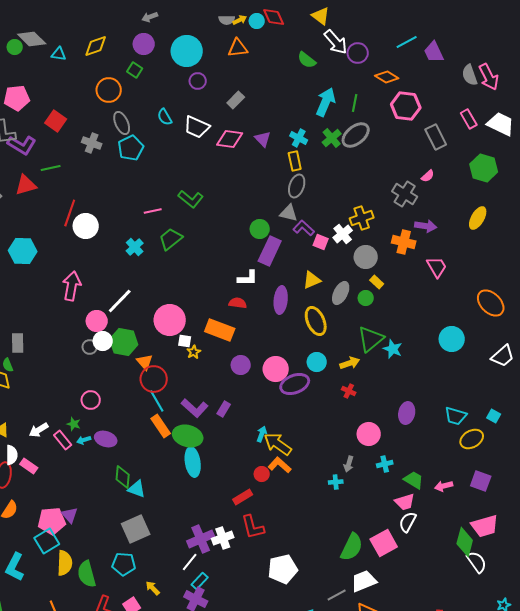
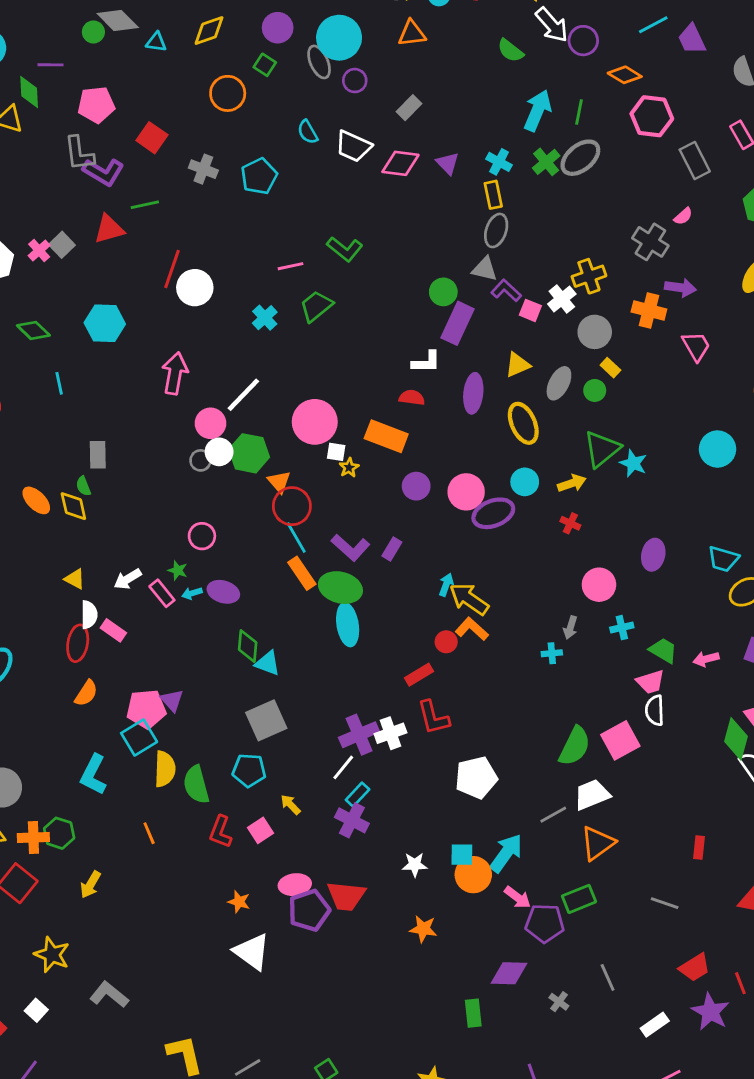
gray ellipse: (122, 123) -> (319, 62), moved
white semicircle: (408, 522) -> (655, 710), turned -30

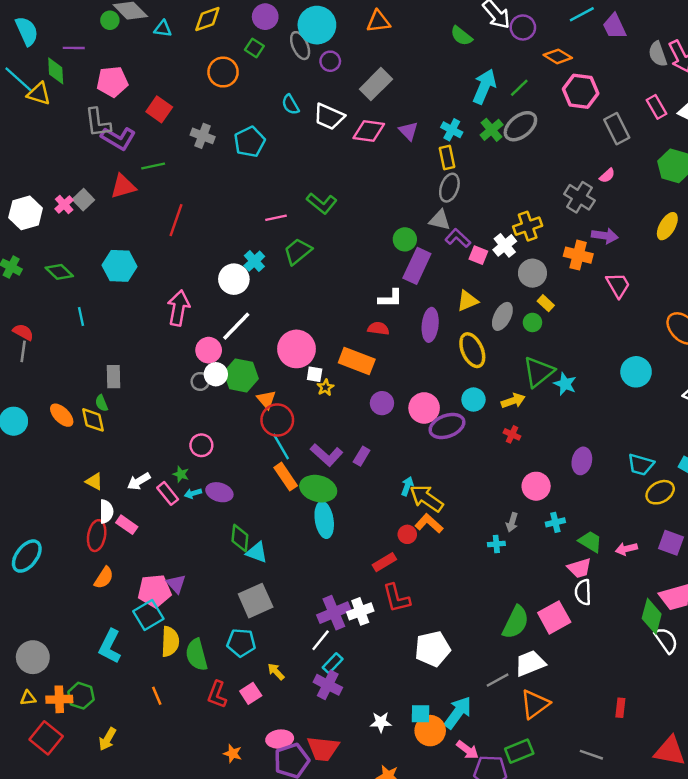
gray rectangle: (409, 108) -> (376, 84), size x1.5
green line: (579, 112) -> (519, 88), turned 35
white circle: (195, 288) -> (234, 279), moved

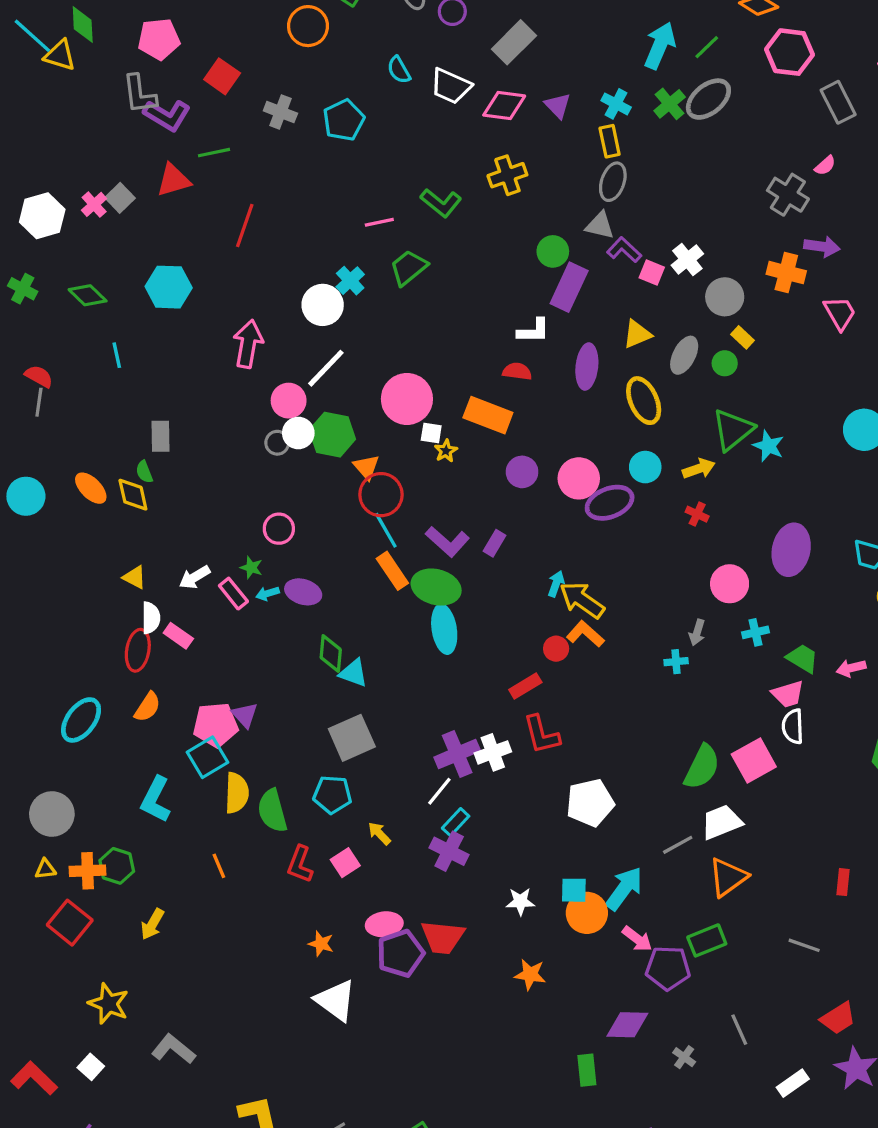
yellow cross: (528, 226) -> (507, 175), moved
purple ellipse: (582, 461) -> (791, 550), size x1.4
cyan ellipse: (27, 556) -> (81, 720), moved

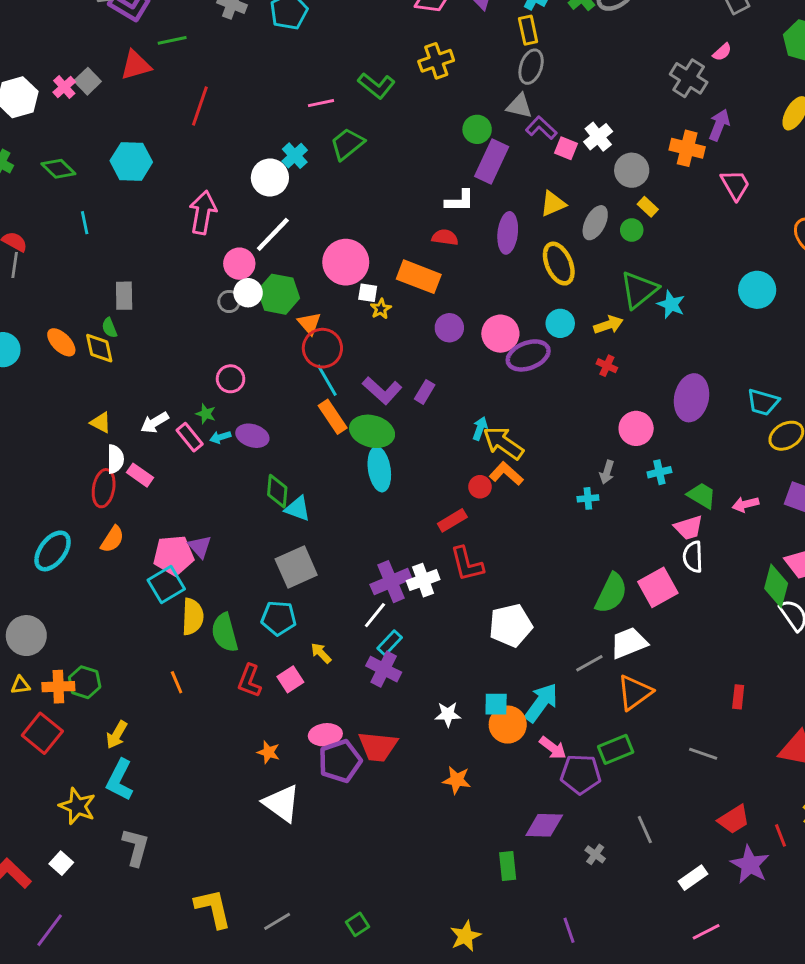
purple arrow: (822, 247) -> (719, 125), turned -76
cyan L-shape: (156, 799) -> (120, 780), moved
gray L-shape: (173, 1049) -> (136, 847), turned 66

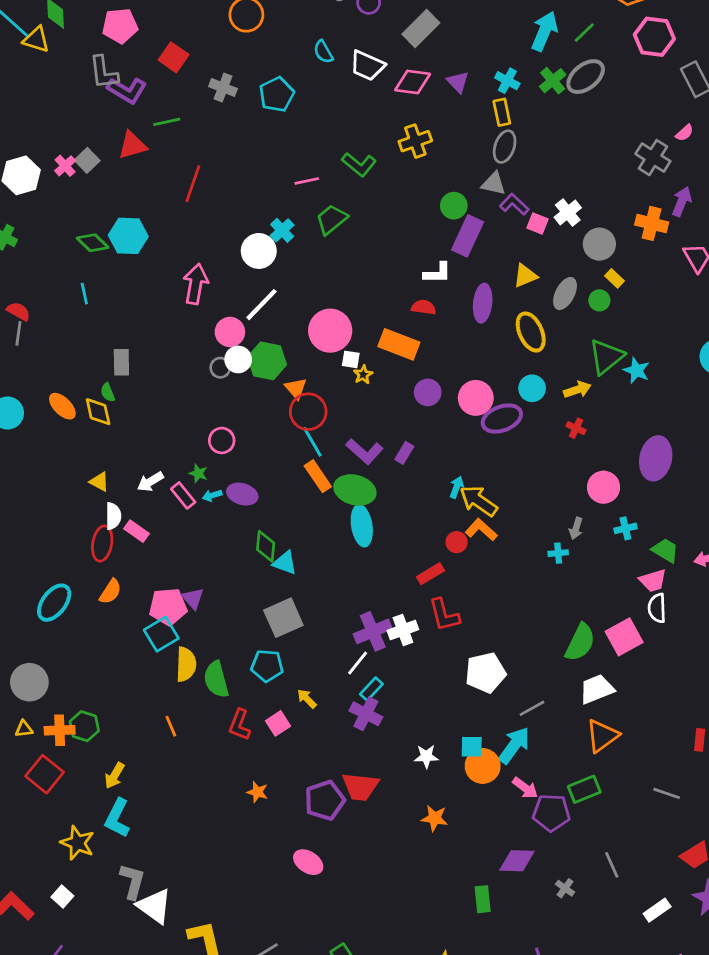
green diamond: (58, 169) -> (93, 243), moved
gray line: (589, 663) -> (532, 708), moved
pink ellipse: (325, 735) -> (308, 862), moved, turned 40
white triangle: (282, 803) -> (154, 906), moved

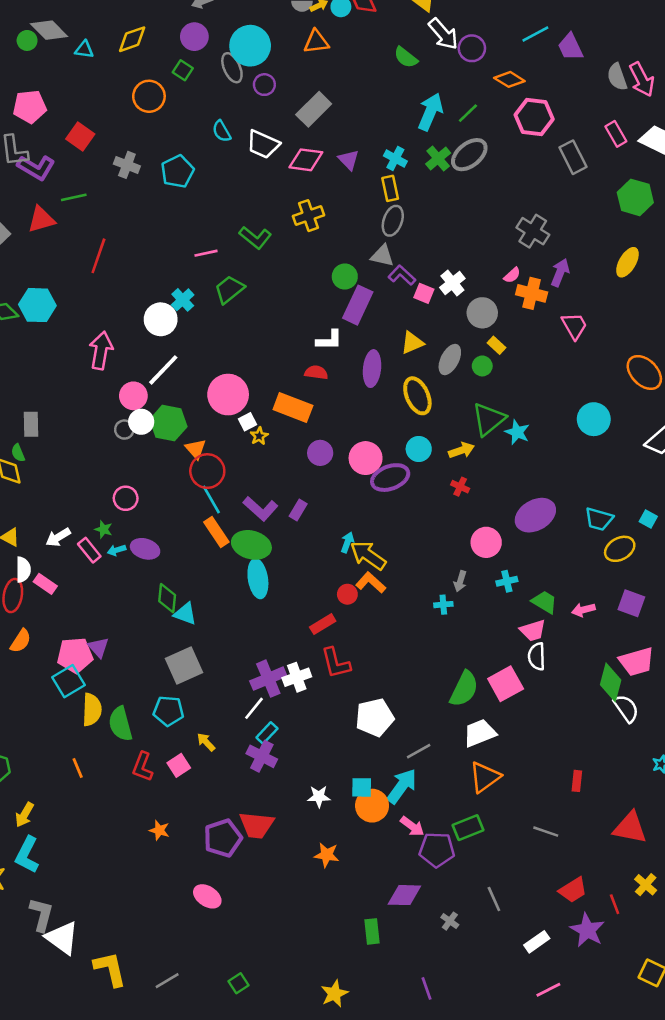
pink semicircle: (685, 133) -> (512, 275), moved
white square: (351, 359) -> (248, 422), turned -36
purple ellipse: (656, 458) -> (535, 515), turned 48

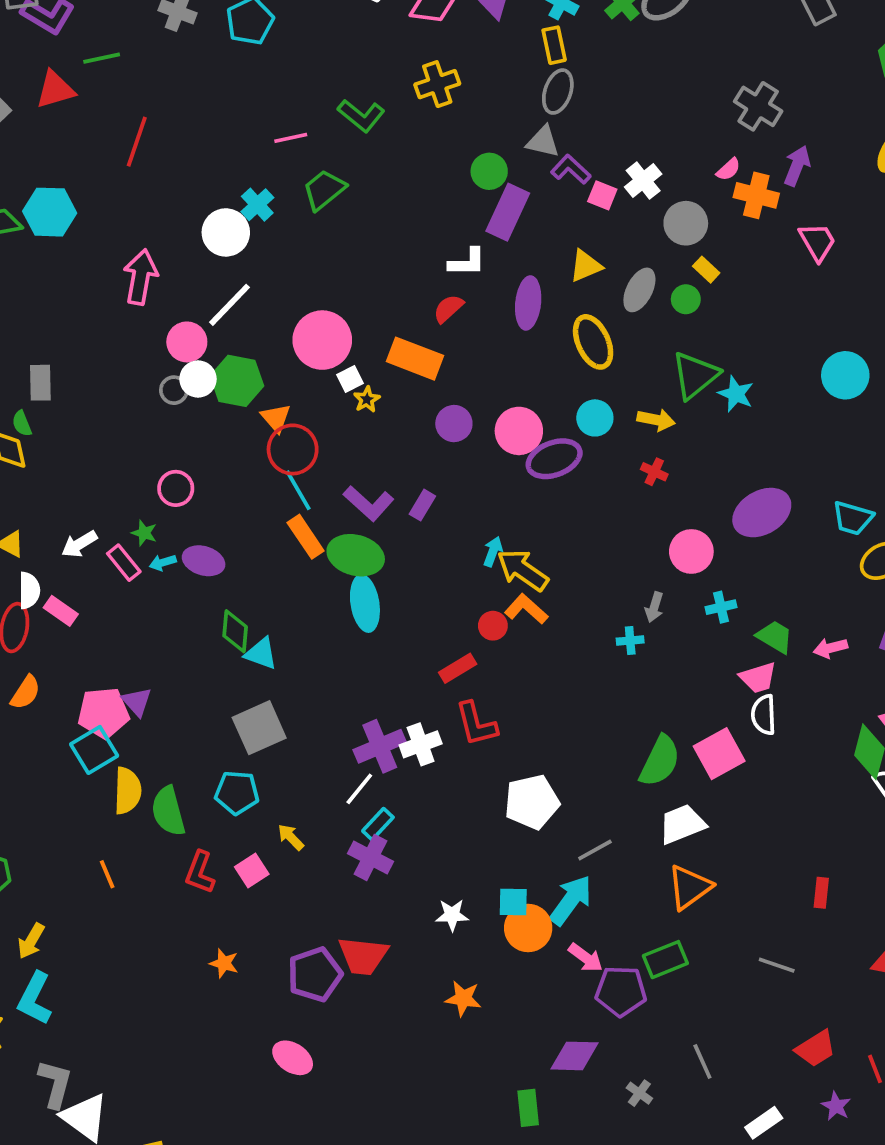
red semicircle: (316, 372) -> (448, 309), turned -50
yellow arrow: (461, 450) -> (656, 420), turned 30
purple star: (587, 930) -> (836, 1106), size x0.6

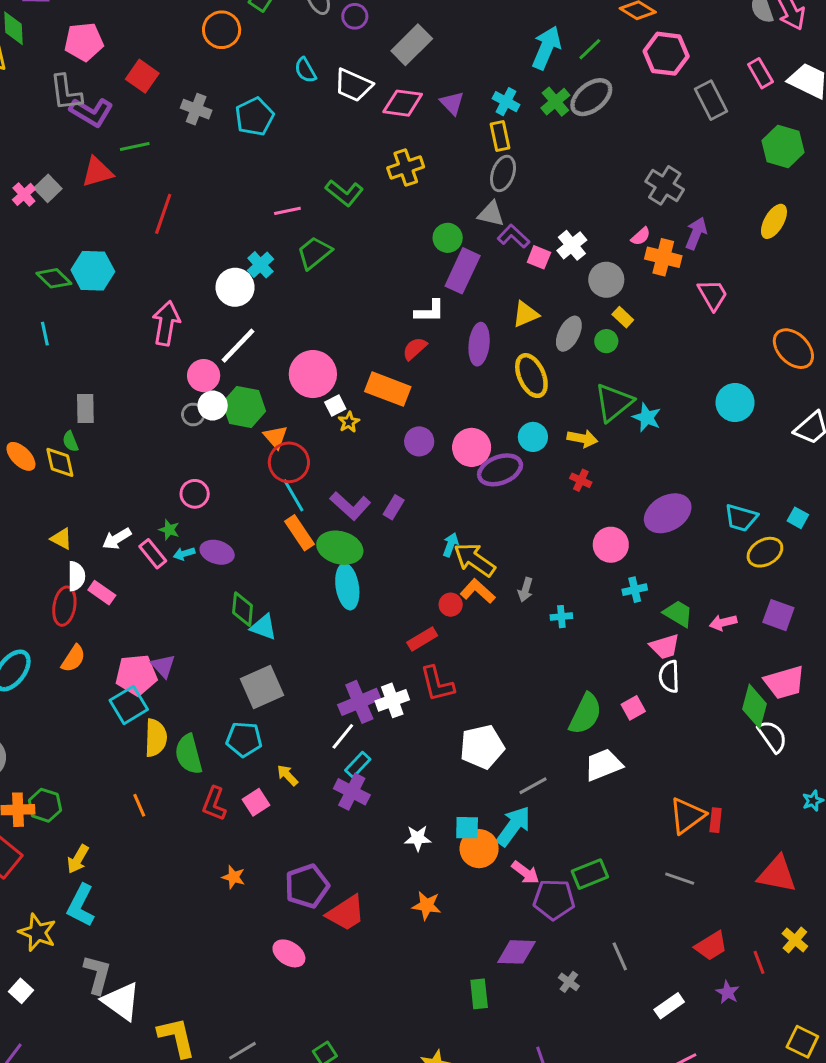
gray arrow: (654, 607) -> (525, 590), moved
pink square: (719, 754) -> (633, 708), size x0.6
orange triangle: (689, 887) -> (687, 816), moved
red trapezoid: (363, 956) -> (346, 913), moved, turned -39

